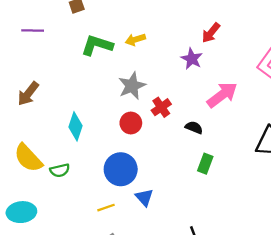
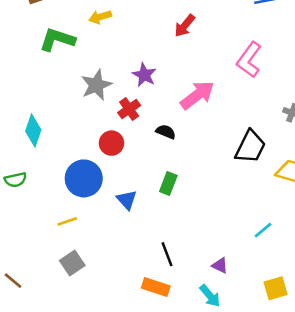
yellow arrow: (135, 40) -> (100, 17), moved
purple star: (192, 59) -> (144, 75), moved
red circle: (131, 123) -> (111, 143), moved
green rectangle: (205, 164) -> (168, 183), moved
blue triangle: (144, 197) -> (127, 200), moved

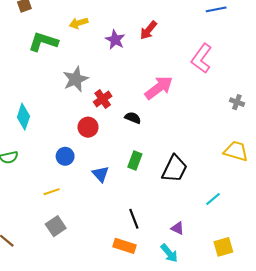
purple star: (144, 75) -> (115, 40), moved
black trapezoid: (250, 147) -> (174, 169), moved
blue circle: (84, 178) -> (65, 156), size x0.6

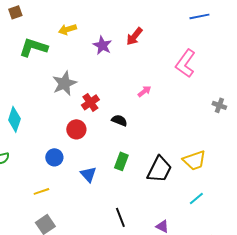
pink arrow: (159, 88) -> (144, 91), size x0.5
yellow trapezoid: (236, 151) -> (194, 160), moved, turned 145

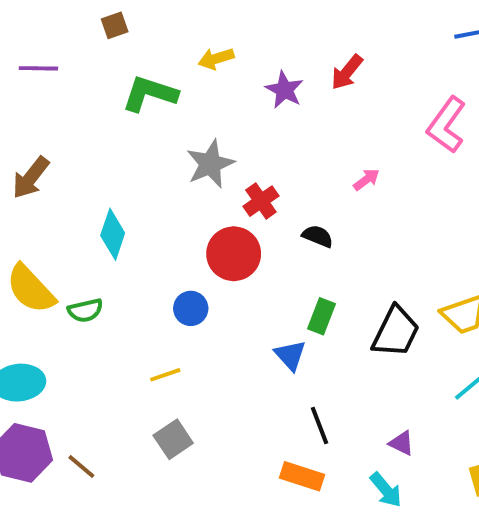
red circle: (76, 129) -> (234, 254), size x1.4
blue triangle: (88, 174) -> (290, 355), moved

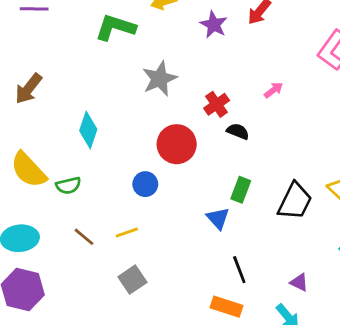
red cross: (261, 201) -> (217, 104), moved
brown line: (81, 467) -> (84, 237), moved

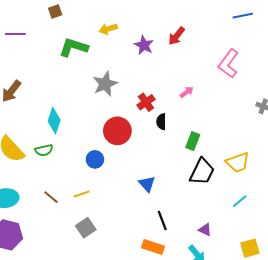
black semicircle: (238, 131) -> (161, 122), turned -112
green semicircle: (68, 186) -> (44, 150), moved
green rectangle: (241, 190) -> (193, 141), moved

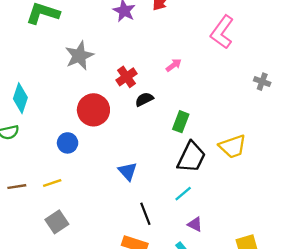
black semicircle: (161, 122) -> (144, 99), turned 63
brown line: (51, 197) -> (17, 187), turned -49
cyan line: (240, 201) -> (183, 194), moved

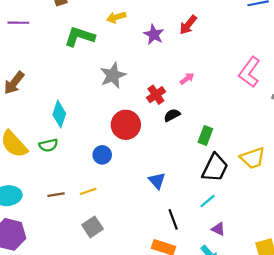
pink L-shape: (222, 32) -> (249, 72), moved
pink arrow: (174, 65) -> (187, 79), moved

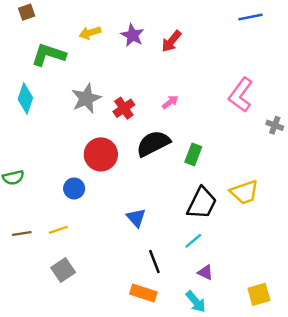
purple star: (154, 34) -> (132, 35), moved
red cross: (156, 95) -> (124, 108), moved
cyan diamond: (59, 114) -> (25, 98), moved
black semicircle: (172, 115) -> (153, 143), size x1.8
green rectangle: (205, 136) -> (193, 154), moved

